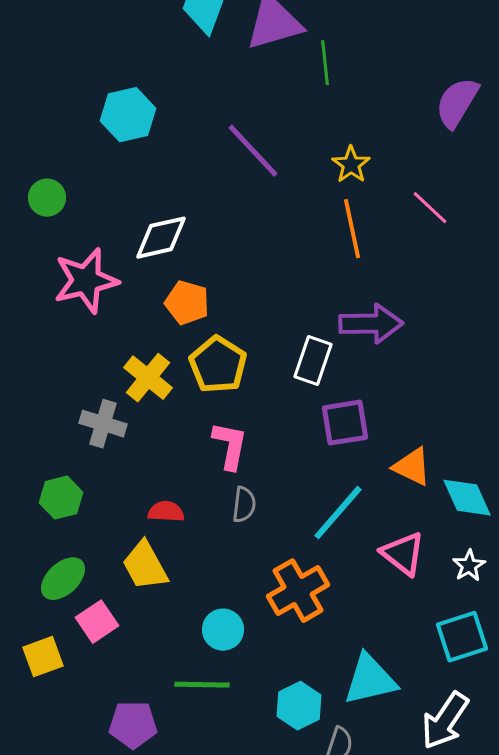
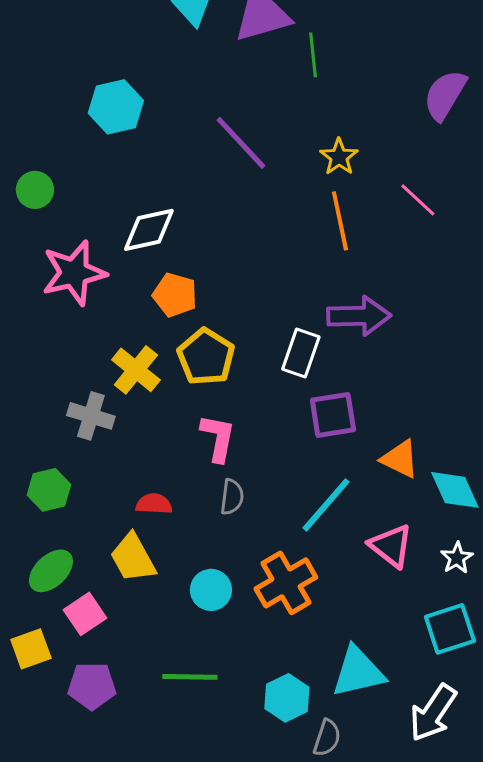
cyan circle: (223, 630) -> (211, 590), moved
purple pentagon: (133, 725) -> (92, 686), moved

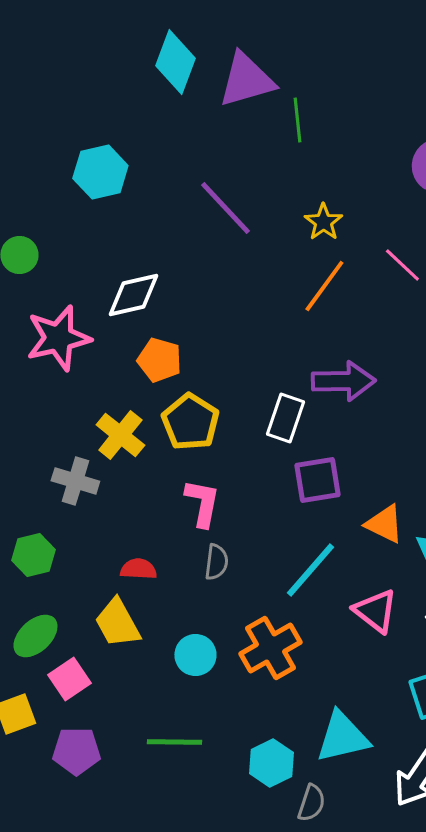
orange line: (340, 221) -> (324, 286), turned 48

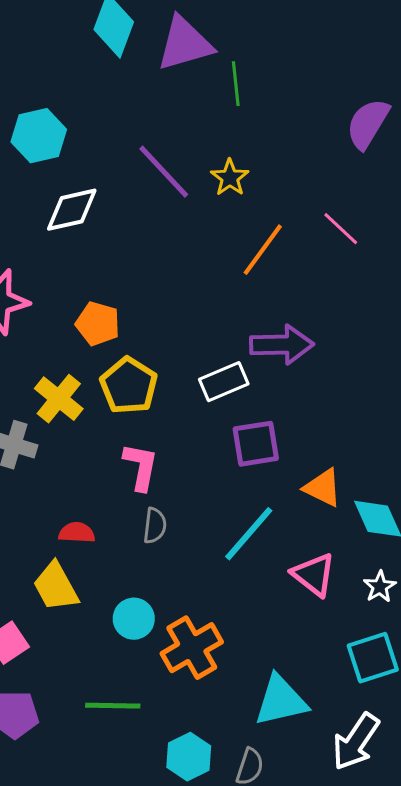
yellow star: (323, 222) -> (230, 178), moved
white diamond: (133, 295) -> (72, 210), moved
white rectangle: (285, 418) -> (224, 382), turned 48
orange cross: (270, 648) -> (192, 648), moved
cyan hexagon: (271, 763) -> (189, 757), moved

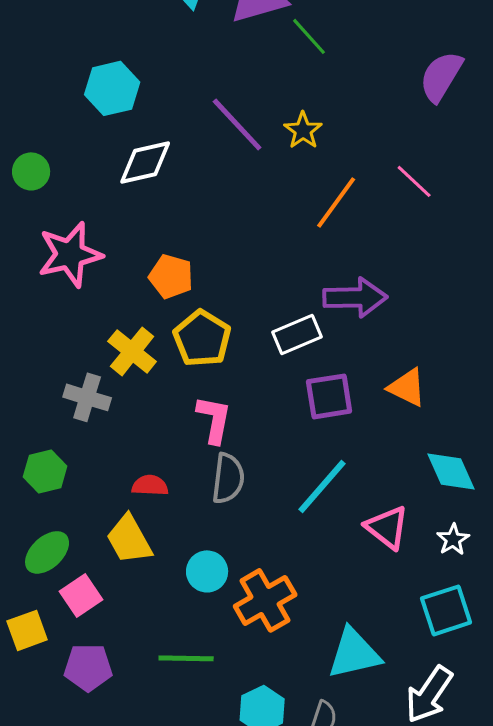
green line: (236, 84) -> (309, 36), turned -36
orange triangle: (323, 488) -> (407, 387), moved
gray semicircle: (155, 526) -> (228, 478), size x1.4

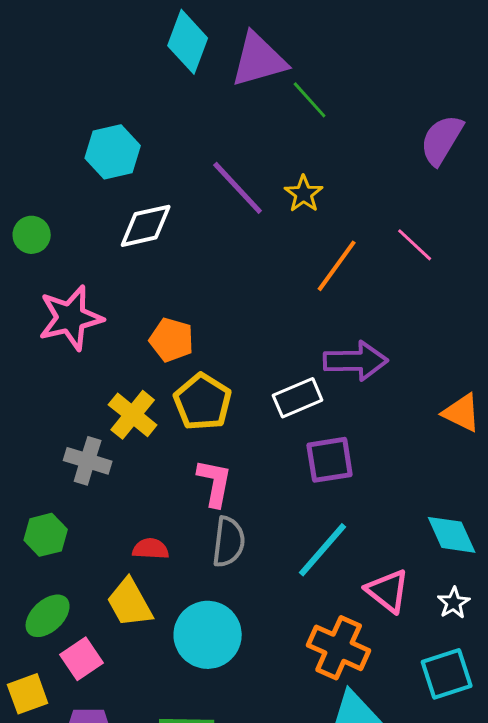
orange triangle: (407, 387) -> (462, 413), moved
cyan circle: (207, 571) -> (208, 635), size x1.6
orange cross: (265, 600) -> (339, 648), moved, turned -36

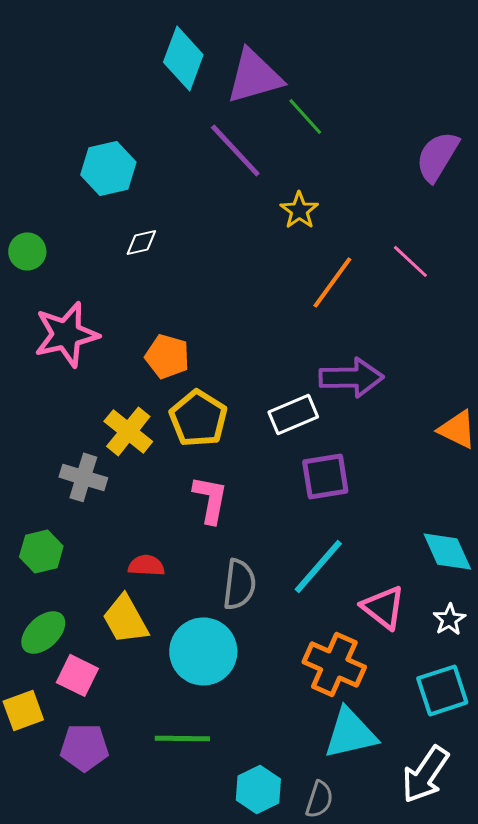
purple line: (238, 188) -> (235, 150), moved
white diamond: (146, 226) -> (141, 242), size x0.6
gray semicircle: (229, 542) -> (239, 584), moved
pink square: (82, 659) -> (77, 675), turned -30

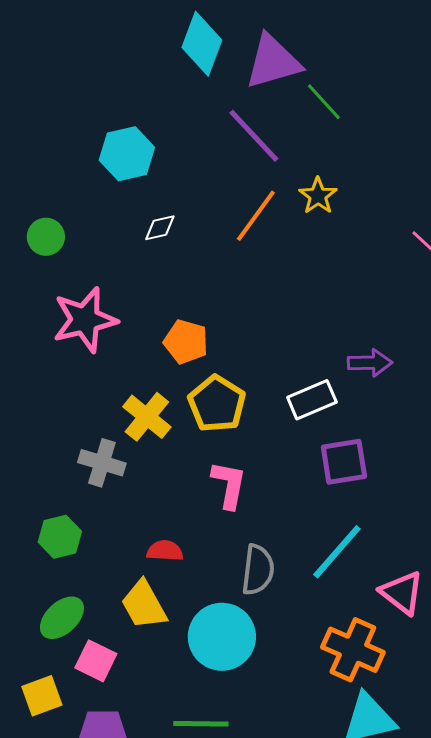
orange line: (332, 282) -> (256, 216), moved
purple arrow: (351, 377) -> (370, 363), size x0.7

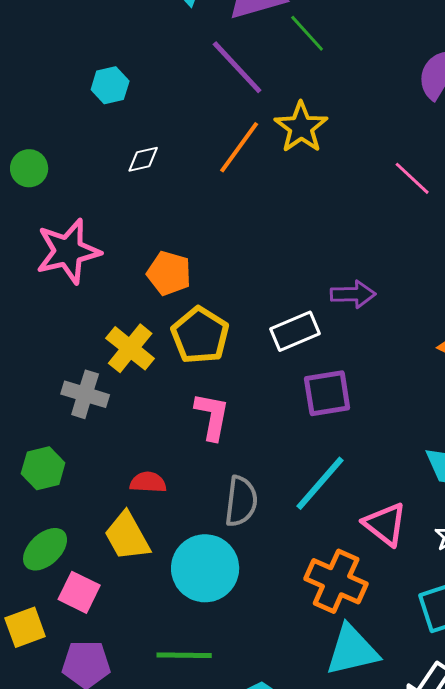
cyan hexagon: (127, 154) -> (110, 85), size x0.7
yellow star: (318, 196) -> (301, 127), size x1.4

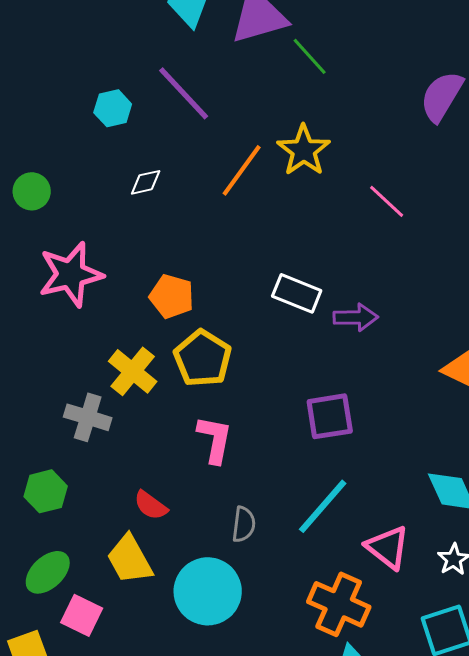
purple line: (237, 67) -> (184, 93), moved
pink line: (412, 178) -> (387, 201), moved
white rectangle: (295, 331) -> (297, 293), moved, turned 45
red semicircle: (148, 482) -> (151, 505), turned -147
gray semicircle: (241, 501) -> (244, 524), size x0.7

